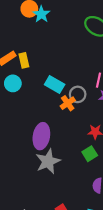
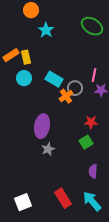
cyan star: (41, 14) -> (46, 30), moved
cyan circle: (13, 83) -> (24, 78), moved
gray star: (48, 161) -> (48, 149), size x0.6

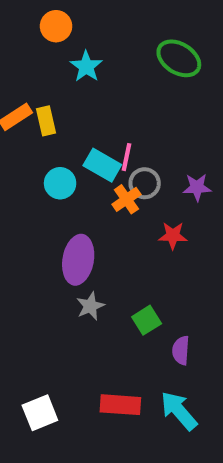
pink line: (94, 75) -> (126, 157), moved
cyan circle: (24, 78) -> (60, 183), moved
red star: (91, 122) -> (173, 236), moved
green square: (86, 142) -> (147, 320), moved
red rectangle: (63, 198) -> (120, 405), turned -54

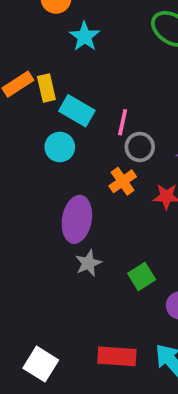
cyan rectangle: (102, 165) -> (77, 111), moved
orange cross: (126, 199) -> (123, 181), moved
white square: (40, 413) -> (41, 364), turned -36

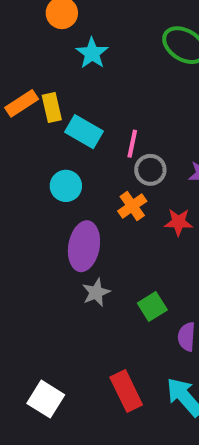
cyan circle: (60, 147) -> (66, 186), moved
red rectangle: (117, 356) -> (126, 391), turned 60

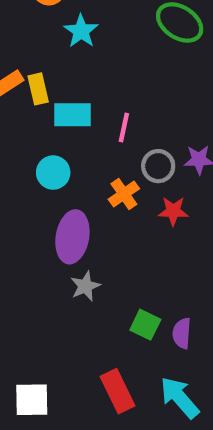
cyan rectangle: (84, 132) -> (72, 115), turned -30
gray circle: (150, 170) -> (158, 166), moved
green square: (152, 307) -> (145, 325), moved, turned -32
white square: (46, 399) -> (32, 400), turned -33

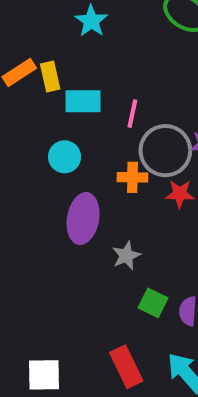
gray circle: (158, 166) -> (165, 151), size x1.6
orange cross: (124, 194) -> (132, 177), turned 36
gray star: (85, 286) -> (126, 256), moved

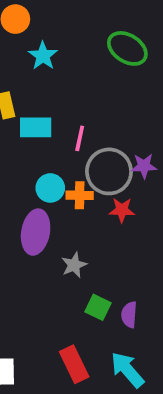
cyan circle: (65, 157) -> (50, 188), moved

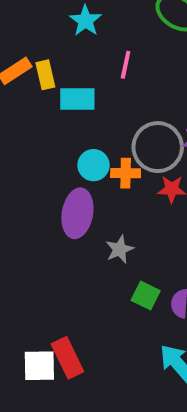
pink line: (80, 138) -> (126, 65), moved
red rectangle: (74, 364) -> (67, 358), moved

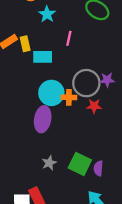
cyan circle: (94, 165) -> (51, 93), size x1.5
gray star: (120, 249) -> (49, 163), moved
green square: (146, 296) -> (80, 164), size x1.5

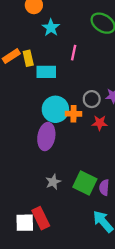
gray circle: (86, 83) -> (92, 99), size x0.6

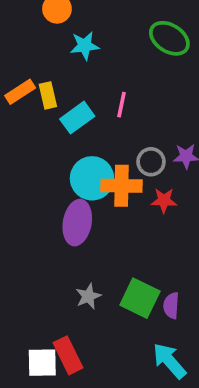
cyan star: (51, 28) -> (85, 46), turned 30
pink line: (74, 53) -> (121, 105), moved
cyan rectangle: (46, 72) -> (77, 118), turned -36
orange cross: (74, 114) -> (121, 186), size x1.5

